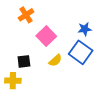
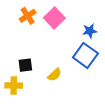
pink square: (46, 36) -> (54, 18), moved
yellow semicircle: (55, 60) -> (54, 75), moved

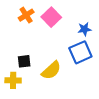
blue square: (85, 55) -> (80, 52), turned 30
yellow semicircle: (54, 75) -> (51, 70), size x1.5

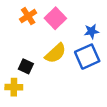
black square: (24, 61) -> (26, 66), turned 32
yellow semicircle: (51, 70) -> (55, 53), moved

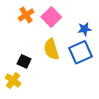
yellow semicircle: (55, 53) -> (51, 49), turned 115
yellow cross: (14, 87) -> (13, 81), turned 35

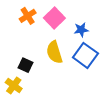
blue star: (85, 29) -> (81, 30), moved
blue square: (81, 52) -> (85, 55), turned -30

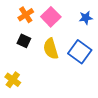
blue star: (81, 30) -> (86, 18), moved
black square: (25, 65) -> (24, 41), moved

